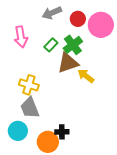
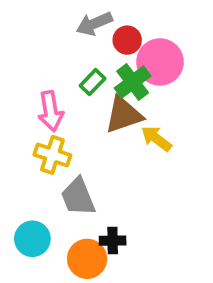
red circle: (78, 19) -> (127, 40), moved
pink circle: (101, 25) -> (160, 62), moved
pink arrow: (21, 37) -> (51, 111), moved
gray trapezoid: (30, 108) -> (78, 197), moved

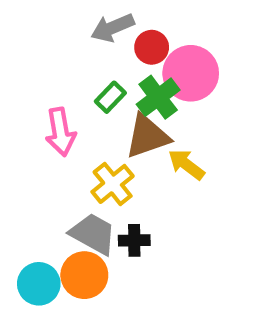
yellow cross: (52, 155) -> (113, 184), moved, turned 33
gray trapezoid: (78, 197) -> (93, 234), turned 141
black cross: (113, 241) -> (134, 240), moved
orange circle: (87, 259) -> (84, 275), moved

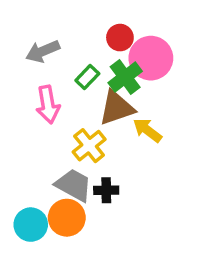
gray arrow: (113, 28) -> (43, 51), moved

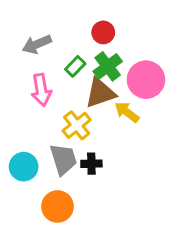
pink circle: (151, 58) -> (146, 80), moved
gray trapezoid: (74, 185) -> (63, 159), turned 44
orange circle: (67, 218) -> (58, 206), moved
cyan circle: (31, 225) -> (24, 167), moved

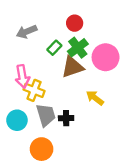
pink arrow: (41, 90) -> (22, 76), moved
yellow arrow: (127, 112) -> (95, 98), moved
yellow cross: (77, 125) -> (34, 90), moved, turned -30

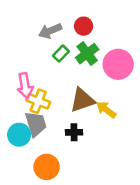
gray arrow: (27, 32) -> (50, 31), moved
brown triangle: (72, 67) -> (82, 100), moved
gray trapezoid: (46, 115) -> (36, 124), moved

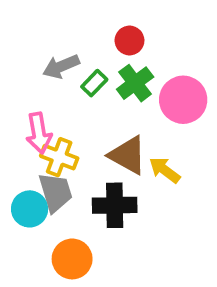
gray arrow: (50, 31) -> (61, 66), moved
brown triangle: (82, 100) -> (128, 155), turned 48
black cross: (74, 132) -> (115, 205), size x1.6

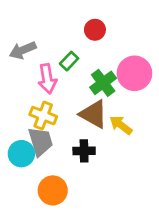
gray arrow: (61, 66) -> (23, 50), moved
green cross: (135, 83) -> (103, 83), moved
pink arrow: (39, 133) -> (47, 79), moved
black cross: (115, 205) -> (84, 151), size x0.7

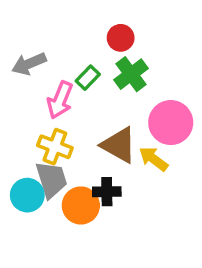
pink circle: (134, 73) -> (171, 123), moved
pink arrow: (47, 79) -> (60, 100), turned 32
green cross: (103, 83) -> (131, 74), moved
orange circle: (53, 190) -> (81, 205), moved

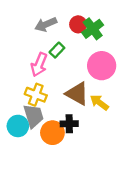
gray arrow: (29, 64) -> (46, 24), moved
green cross: (131, 74) -> (93, 29), moved
pink circle: (171, 123) -> (102, 66), moved

